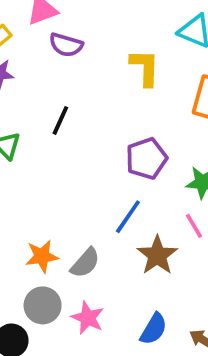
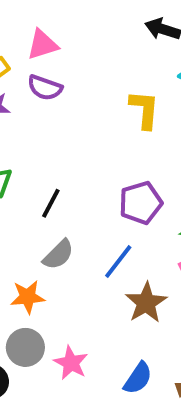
purple semicircle: (66, 45) -> (45, 88), moved
black line: (60, 120) -> (51, 203), moved
gray semicircle: (85, 263) -> (58, 255), moved

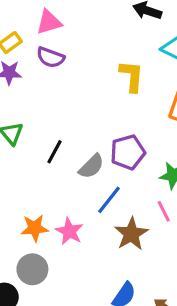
gray semicircle: (58, 255) -> (91, 166), moved
pink star: (71, 363) -> (69, 231), moved

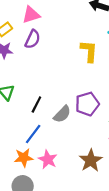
purple semicircle: (50, 57) -> (33, 39), turned -84
blue line: (109, 200) -> (33, 134), moved

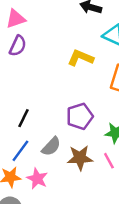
yellow L-shape: (89, 51) -> (81, 58), turned -70
gray semicircle: (62, 114) -> (51, 146), moved
brown star: (91, 160) -> (80, 158), moved, turned 30

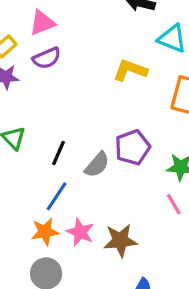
purple semicircle: (18, 46) -> (47, 58), turned 45
gray semicircle: (51, 146) -> (97, 165), moved
brown star: (80, 158) -> (120, 240), moved

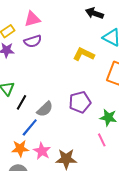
black line: (59, 153) -> (22, 102), moved
gray semicircle: (97, 165) -> (45, 109), moved

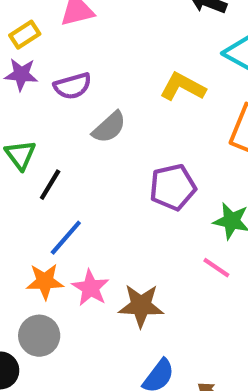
purple semicircle: (33, 41) -> (73, 86), moved
gray semicircle: (45, 109) -> (109, 127), moved
pink line: (102, 140) -> (216, 268), turned -32

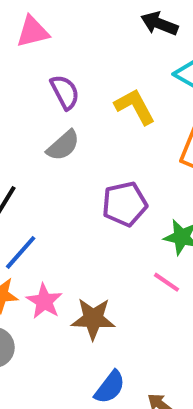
purple semicircle: (73, 86) -> (65, 92), moved, turned -102
yellow L-shape: (183, 87) -> (135, 107), turned 33

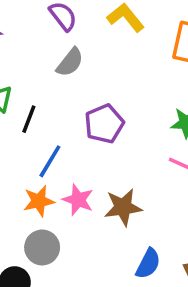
purple pentagon: (125, 204) -> (104, 124), moved

